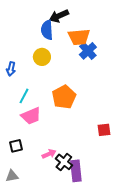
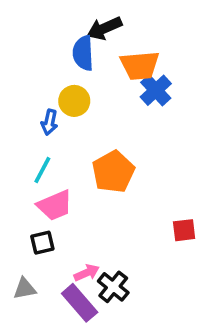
blue arrow: (11, 69) -> (49, 122), moved
black square: (16, 146) -> (42, 243), moved
purple rectangle: (76, 171) -> (80, 303), moved, turned -35
gray triangle: (12, 176) -> (25, 289), moved

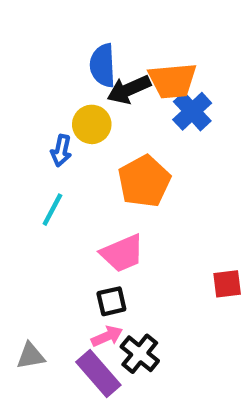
black arrow: (104, 28) -> (129, 89), moved
orange pentagon: (113, 172) -> (144, 181), moved
pink trapezoid: (55, 205) -> (122, 253), moved
black square: (42, 243) -> (111, 301), moved

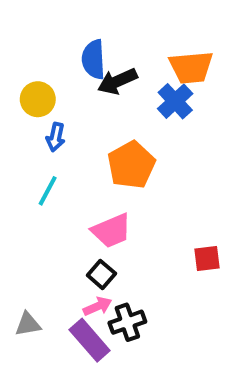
orange trapezoid: (173, 81) -> (191, 67), moved
yellow circle: (92, 124) -> (38, 99), moved
black square: (111, 301) -> (101, 274), turned -36
black cross: (140, 354) -> (127, 322), turned 32

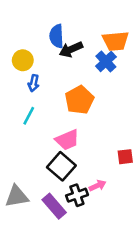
black square: (101, 274) -> (61, 166), size x1.6
pink arrow: (97, 306) -> (97, 186), moved
gray triangle: (28, 324) -> (17, 196), size x1.5

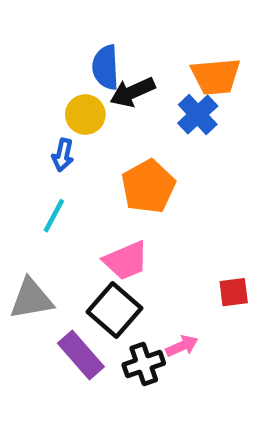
yellow circle: (23, 60) -> (85, 115), moved
gray triangle: (17, 196) -> (31, 299), moved
purple rectangle: (54, 206) -> (81, 355), moved

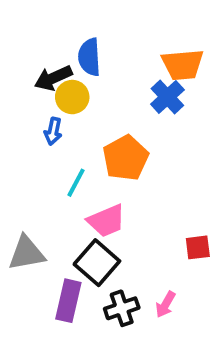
black arrow: (133, 92) -> (53, 78), moved
cyan line: (54, 216) -> (76, 183), moved
pink arrow: (182, 346) -> (165, 305), moved, turned 144
purple rectangle: (81, 355) -> (68, 301), turned 54

